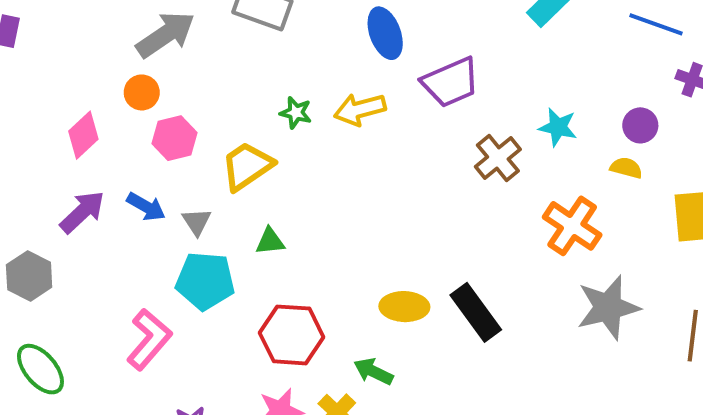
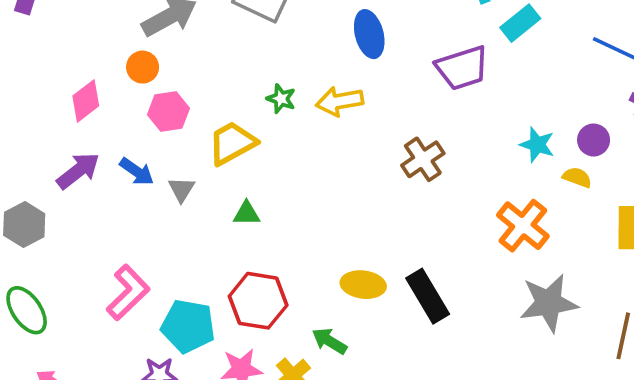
purple trapezoid: (451, 82) -> (462, 68), moved
cyan star: (558, 127) -> (537, 145), moved
brown cross: (498, 158) -> (423, 159), moved
cyan pentagon: (205, 281) -> (188, 326), moved

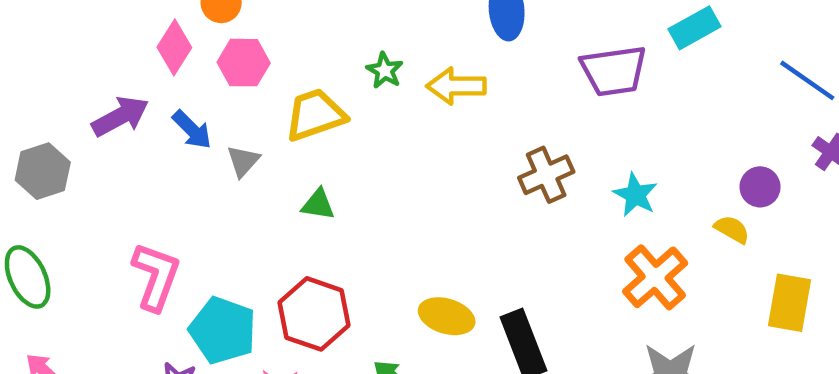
pink diamond: (86, 101) -> (174, 47), moved, turned -30
cyan star: (537, 145) -> (635, 195), moved
pink L-shape: (128, 292) -> (156, 276), turned -36

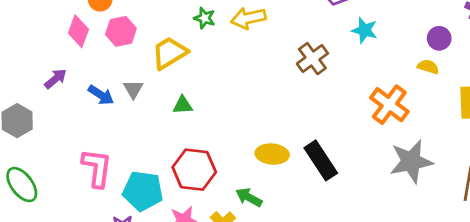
purple arrow: (120, 116) -> (56, 79), size x0.7
blue arrow: (192, 130) -> (101, 95), moved
cyan star: (635, 195) -> (364, 30), moved

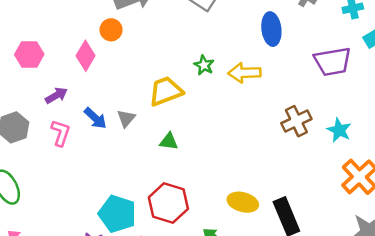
cyan star: (364, 30) -> (339, 130), moved
pink hexagon: (121, 31) -> (29, 54), moved
pink L-shape: (97, 168) -> (61, 133), moved, size x0.7

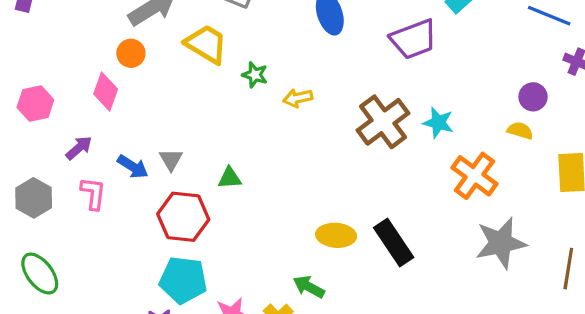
yellow arrow: (244, 73) -> (298, 98), moved, size x0.7
yellow trapezoid: (166, 91) -> (206, 44), moved, turned 63
brown cross: (296, 121) -> (383, 122), size x1.4
red hexagon: (168, 203) -> (183, 217), moved

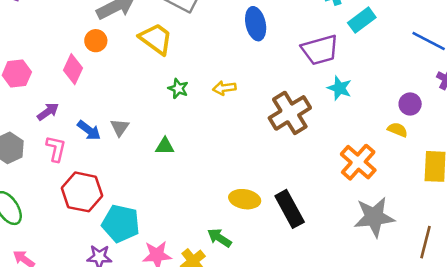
green star: (255, 75) -> (178, 88), moved
cyan star: (438, 123) -> (339, 88), moved
red hexagon: (183, 217) -> (82, 192), moved

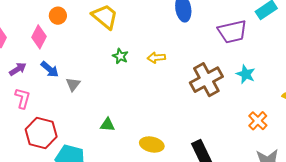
cyan star: (339, 88) -> (246, 74), moved
blue arrow: (89, 130) -> (50, 69), moved
green triangle: (165, 146) -> (108, 125), moved
orange cross: (358, 162) -> (258, 121), size x0.7
yellow ellipse: (245, 199) -> (152, 144), moved

